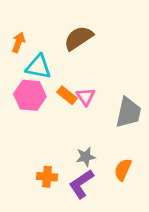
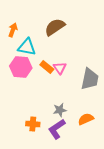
orange semicircle: (123, 170) -> (86, 119), turned 42

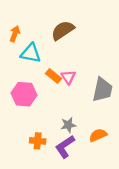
pink hexagon: (21, 67) -> (24, 94), moved

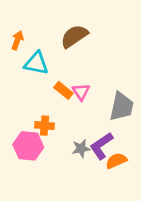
pink hexagon: (24, 94) -> (28, 146), moved
orange cross: (38, 141) -> (44, 126), moved
purple L-shape: (65, 147) -> (101, 146), moved

